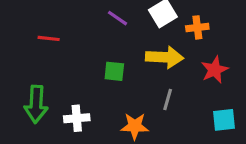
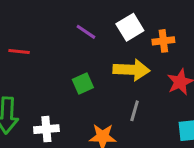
green square: (114, 71) -> (83, 83), turned -30

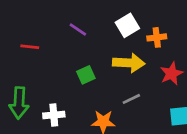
purple line: (86, 32) -> (78, 29), moved
gray line: (135, 111) -> (131, 99), turned 48

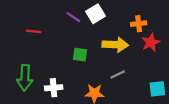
white square: (127, 25) -> (95, 14), moved
red star: (171, 74) -> (151, 42), moved
green square: (86, 75) -> (80, 55), turned 32

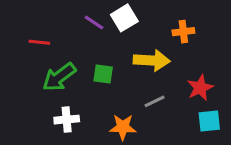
red star: (151, 42) -> (200, 88), moved
green arrow: (25, 78) -> (59, 77), moved, turned 50

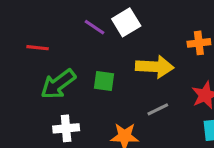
orange cross: (183, 32) -> (199, 43), moved

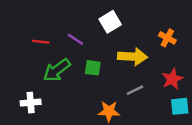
purple line: (95, 27) -> (75, 39), moved
orange cross: (199, 43) -> (167, 38), turned 35
white cross: (66, 128) -> (31, 103), moved

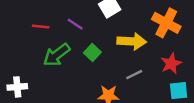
orange cross: (167, 38) -> (166, 23), size x1.6
green square: (93, 68) -> (92, 52), turned 35
white cross: (31, 103) -> (17, 87), moved

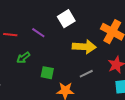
green square: (92, 52) -> (47, 73), moved, turned -32
green arrow: (57, 55) -> (23, 58), size x0.6

